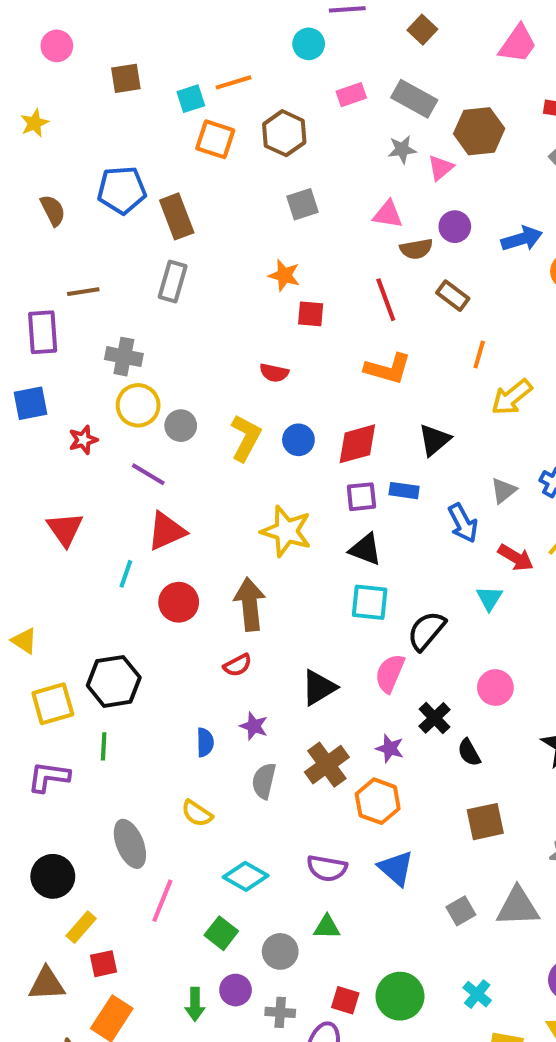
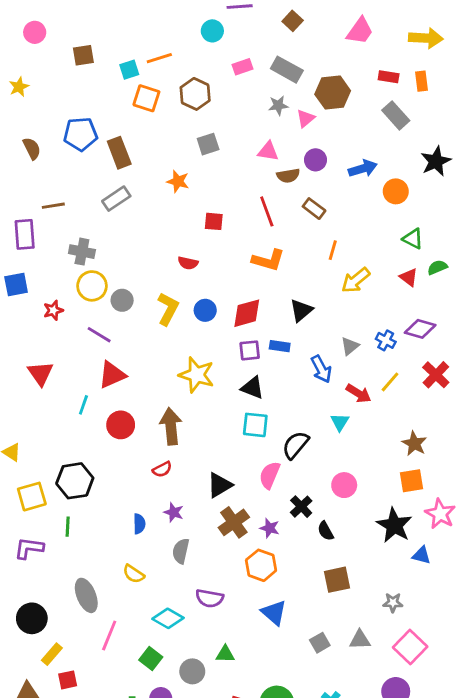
orange star: (284, 275) -> (178, 181), moved
gray rectangle: (173, 281) -> (116, 199), turned 40
brown cross: (327, 765) -> (234, 522), moved
purple semicircle: (327, 868) -> (209, 598), moved
gray triangle: (518, 907) -> (360, 640), size x0.7

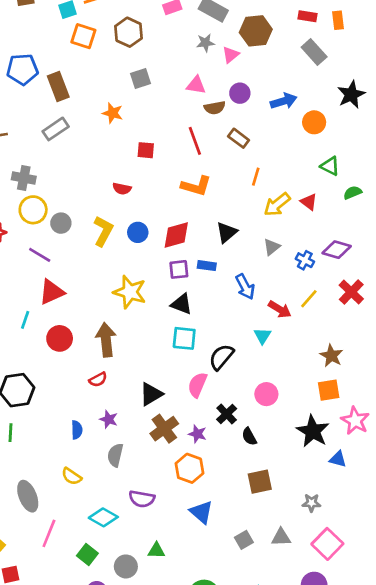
red triangle: (409, 277) -> (309, 202), moved
gray triangle: (350, 346) -> (272, 247), moved

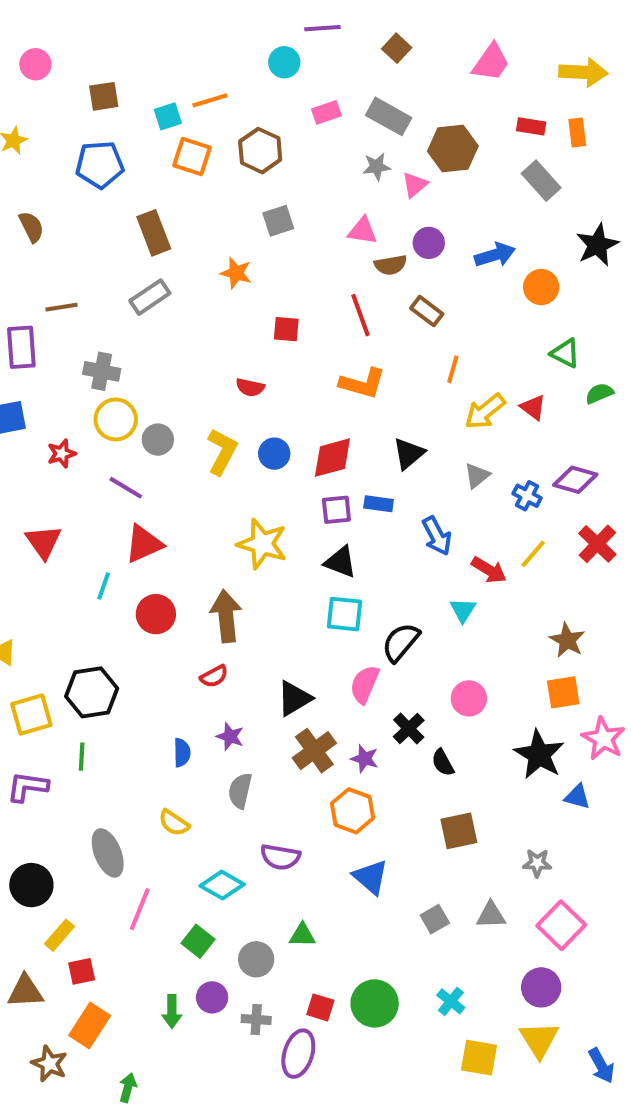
blue pentagon: (22, 69) -> (100, 165), moved

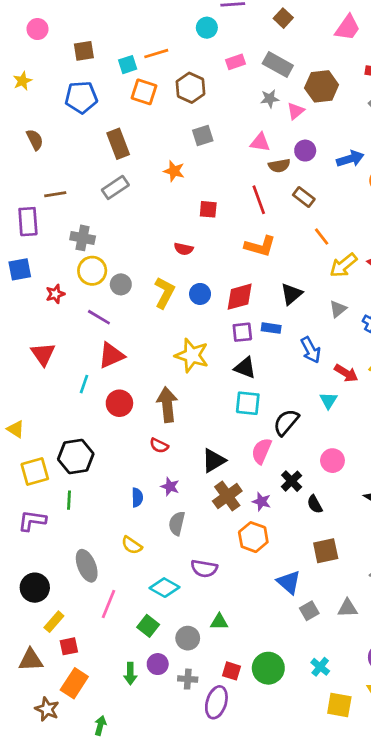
orange line: (453, 369) -> (322, 237), turned -54
red semicircle: (214, 676) -> (159, 446), turned 54
blue triangle: (371, 877) -> (289, 582), moved

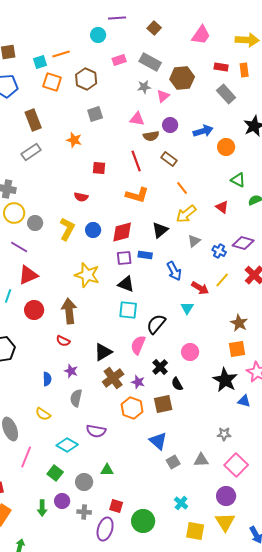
yellow arrow: (343, 265) -> (186, 214), moved
brown square: (326, 551) -> (163, 404), moved
green circle: (268, 668) -> (143, 521), moved

